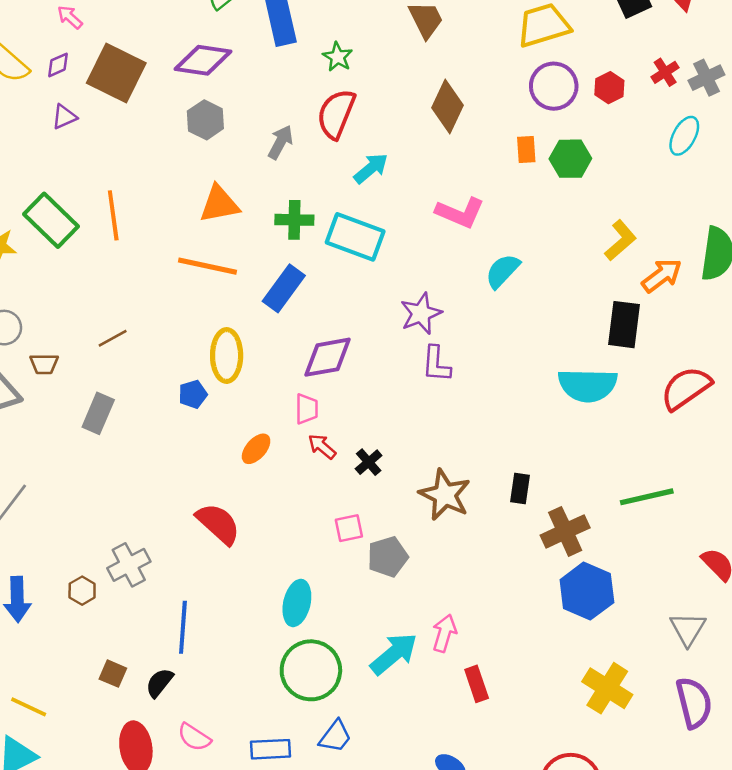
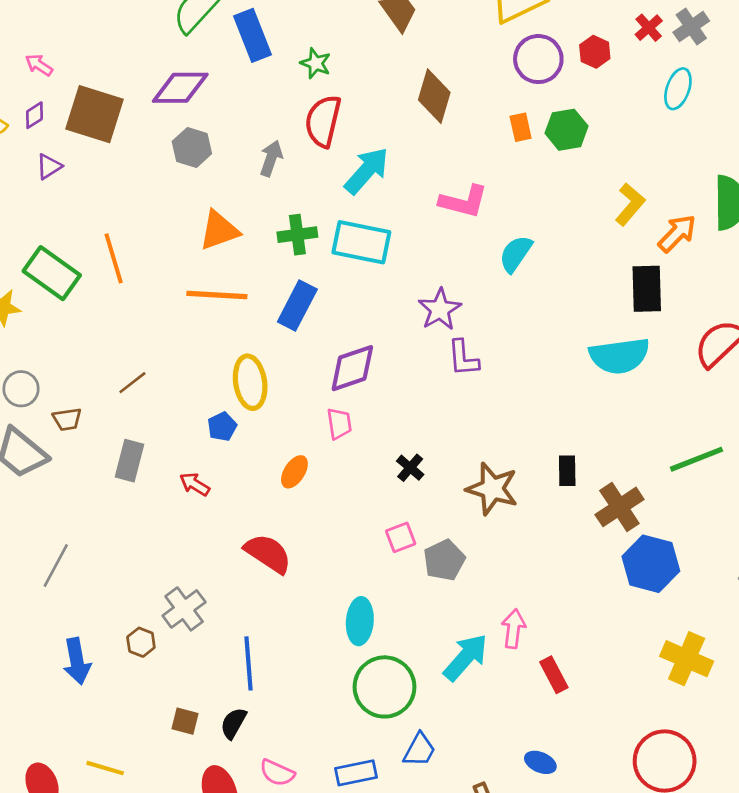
cyan arrow: (371, 168) -> (367, 171), size x1.4
red arrow: (322, 446) -> (195, 484), moved

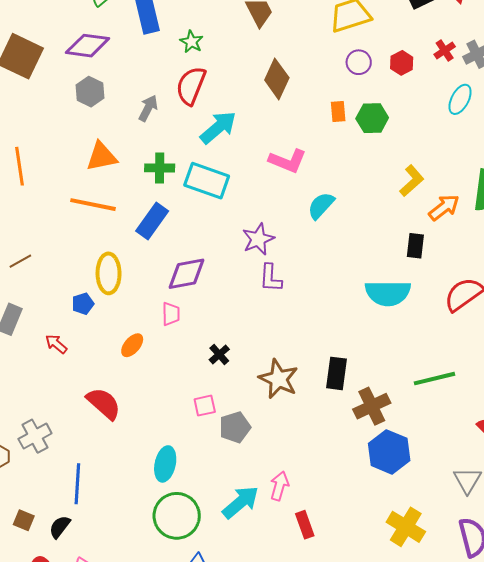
purple circle: (538, 59) -> (359, 62), size x0.7
black rectangle: (647, 289) -> (415, 246), size x0.7
black rectangle: (567, 471) -> (336, 373), size x1.4

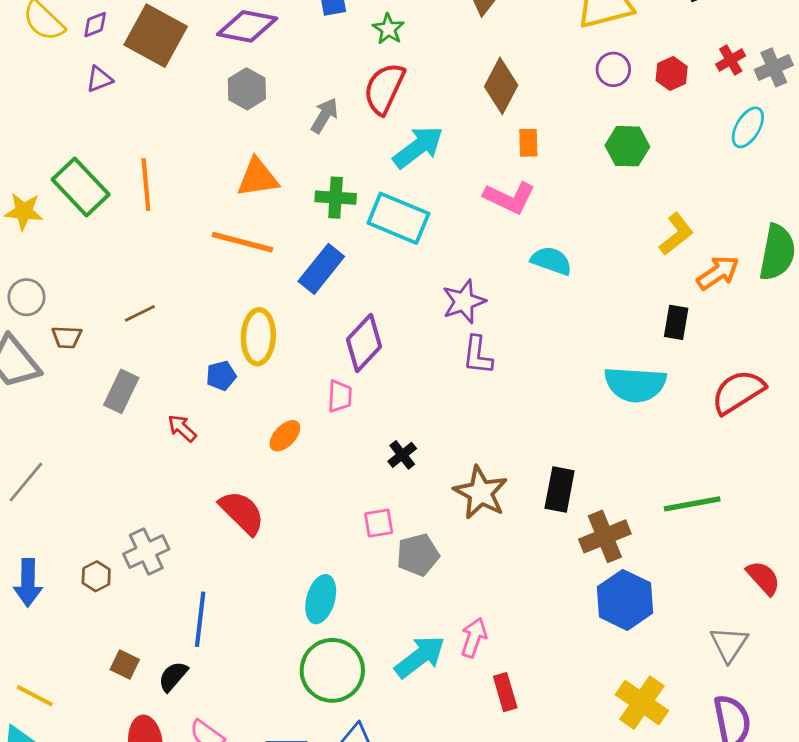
orange rectangle: (338, 111) -> (528, 143), moved
cyan semicircle: (321, 206) -> (551, 261), turned 64
purple diamond: (187, 274) -> (364, 343), turned -39

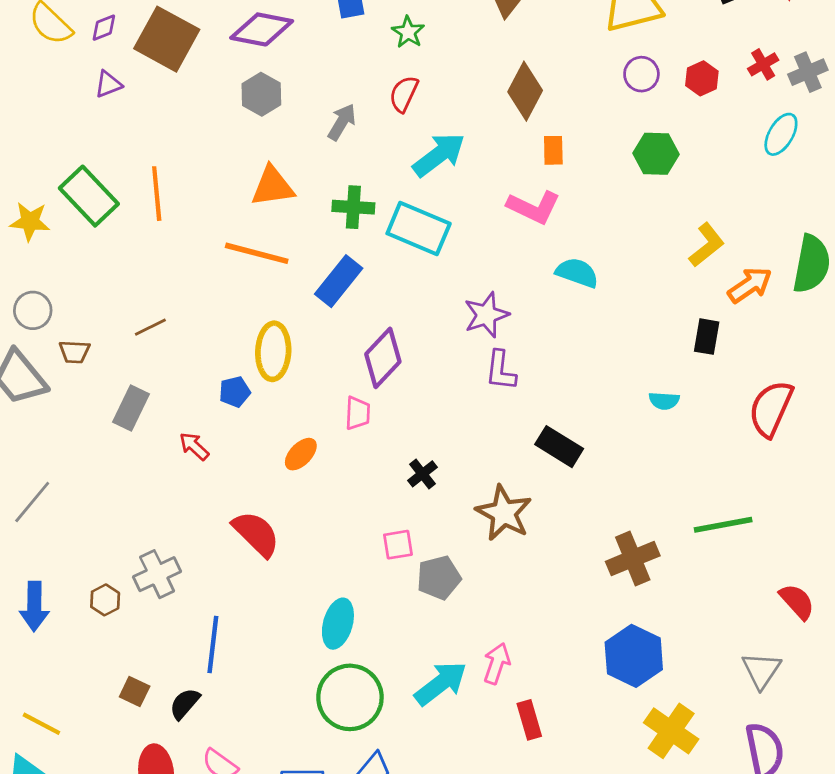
red semicircle: (384, 88) -> (404, 94), size x0.7
cyan semicircle: (635, 384) -> (664, 401), size x0.5
red semicircle: (738, 392) -> (771, 409), turned -34
black rectangle: (560, 489) -> (559, 447), moved, turned -69
blue hexagon: (625, 600) -> (634, 656), moved

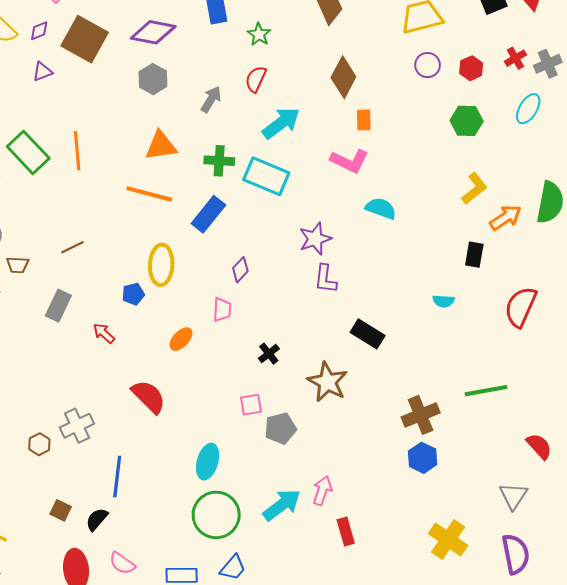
green hexagon: (656, 154) -> (467, 121), moved
purple diamond: (383, 358) -> (240, 270), size x0.6
blue hexagon: (634, 656) -> (423, 458), moved, size x0.7

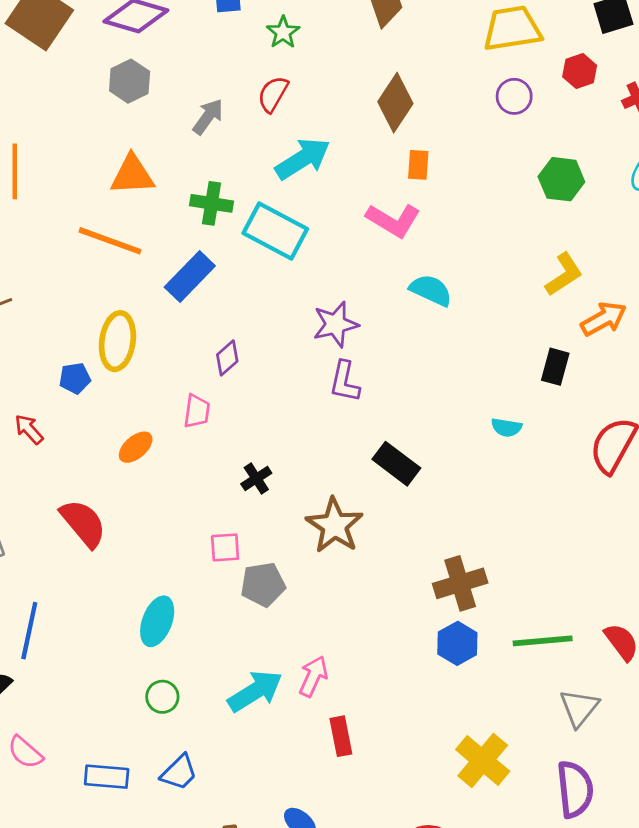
red hexagon: (471, 68) -> (580, 71), moved
green line: (486, 391) -> (543, 641), moved
green circle: (216, 515) -> (162, 697), size x0.5

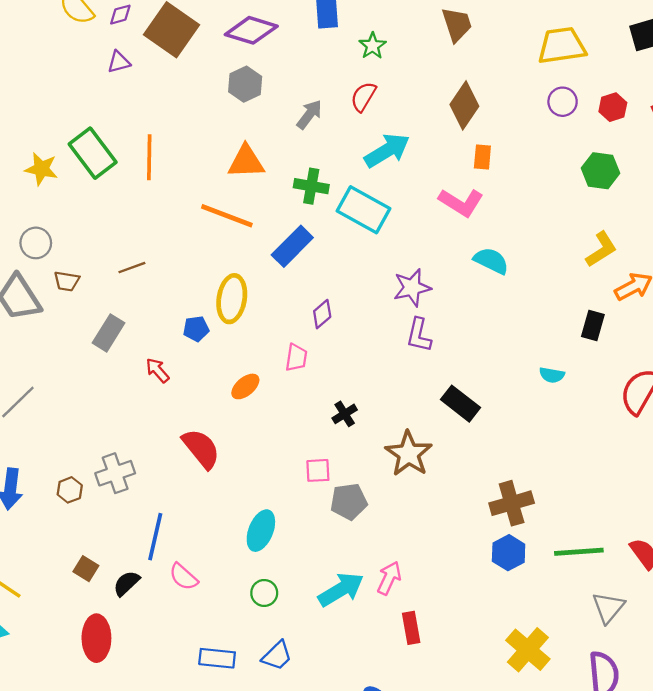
red hexagon: (580, 71) -> (613, 107), moved
pink semicircle: (25, 752) -> (183, 577), moved

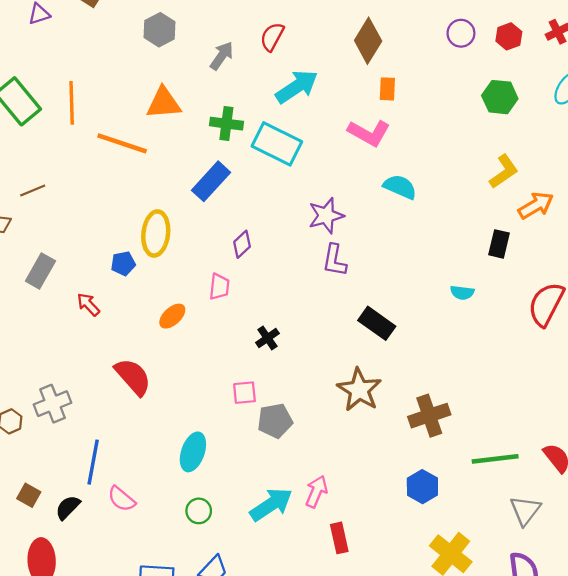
orange line: (227, 216) -> (122, 143), moved
brown line: (132, 268) -> (33, 190), moved
brown star: (409, 454) -> (359, 390), moved
blue hexagon: (509, 553) -> (422, 487), moved

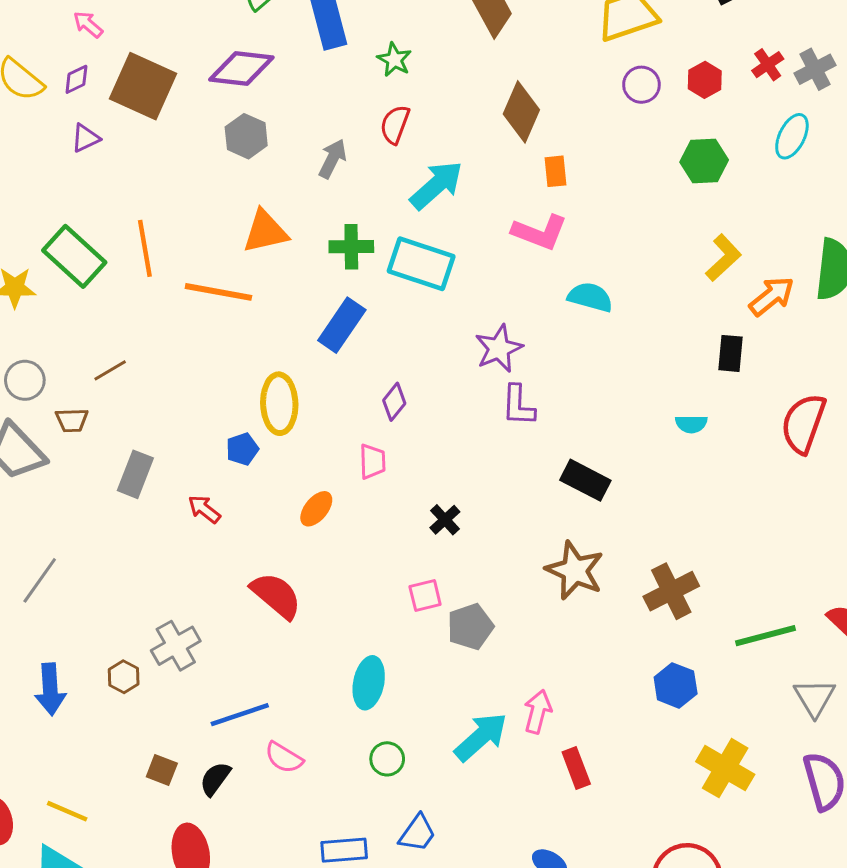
blue line: (93, 462) -> (240, 715), turned 69

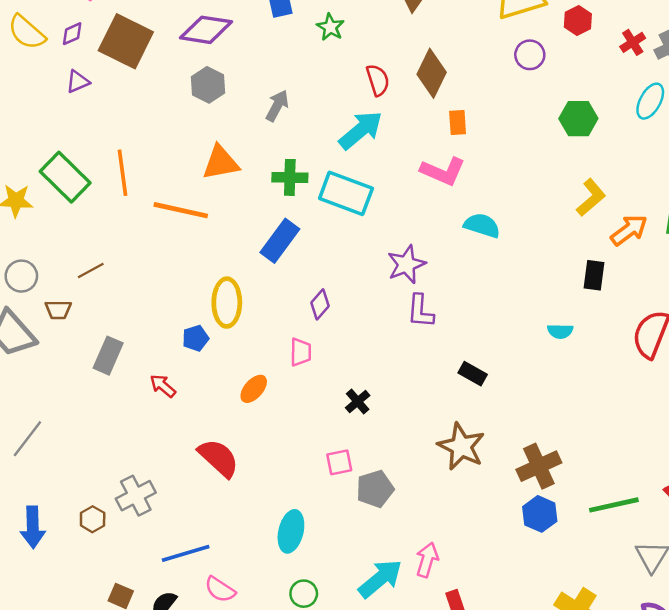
red hexagon: (705, 80) -> (578, 20), moved
red semicircle: (395, 124) -> (378, 80), moved, turned 140
black rectangle: (585, 480) -> (473, 374), size x0.7
blue hexagon: (676, 685) -> (540, 514), moved

